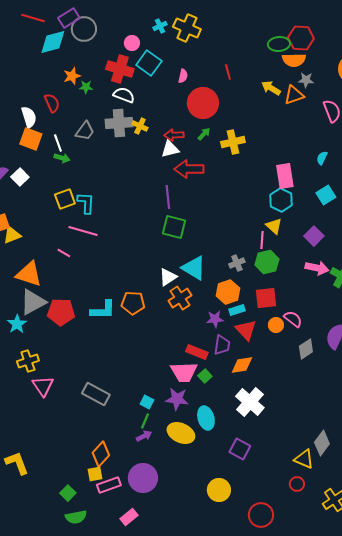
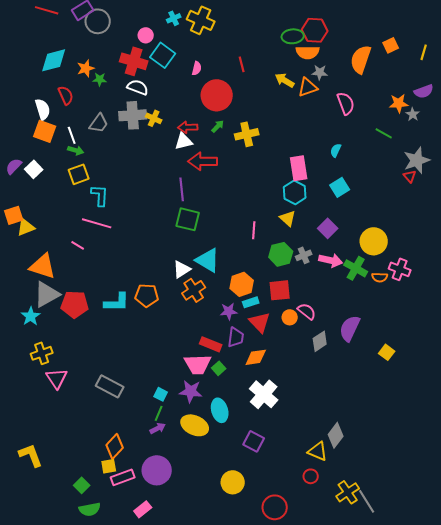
cyan diamond: (53, 42) -> (54, 60), moved
yellow square: (65, 199) -> (79, 174), moved
pink line: (262, 240) -> (254, 230), moved
gray cross: (237, 263) -> (304, 255), moved

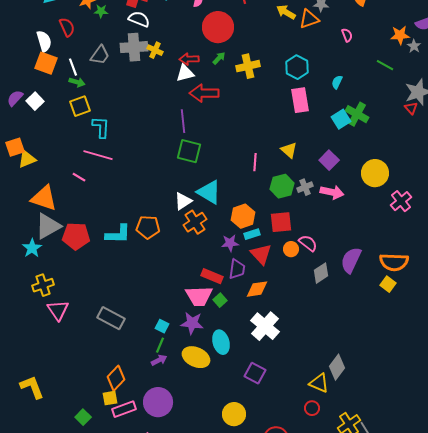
pink semicircle: (346, 103) -> (347, 35), size x0.6
cyan hexagon: (295, 192) -> (297, 67), moved
green cross: (356, 268) -> (357, 114), moved
pink cross: (400, 269) -> (401, 201), turned 30
orange semicircle: (380, 277) -> (394, 262), moved, size x1.8

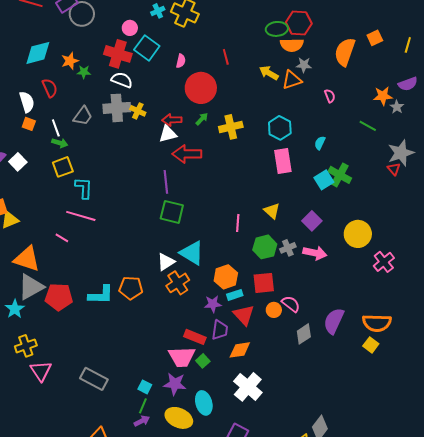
orange square: (46, 63) -> (29, 124), size x0.6

